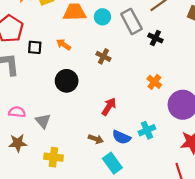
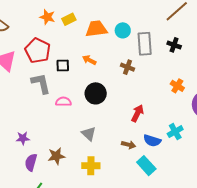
gray rectangle: (131, 21) -> (145, 44), moved, turned 30
pink semicircle: (17, 112) -> (63, 102), moved
gray triangle: (43, 121) -> (89, 134), moved

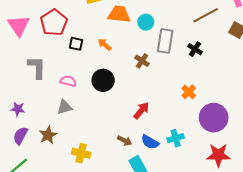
gray L-shape: (41, 83) -> (37, 67), moved
gray triangle: (89, 134) -> (65, 107), moved, turned 49
brown star: (56, 156) -> (48, 135), turned -30

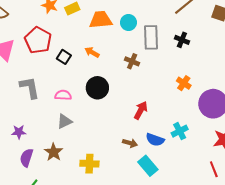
black square: (76, 44) -> (64, 57), turned 32

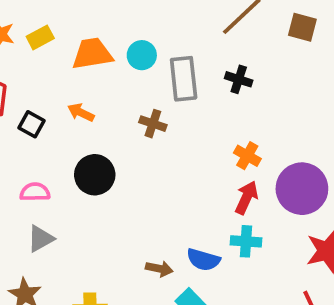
red arrow: (141, 110) -> (246, 198), moved
cyan cross: (180, 131) -> (246, 241), turned 35

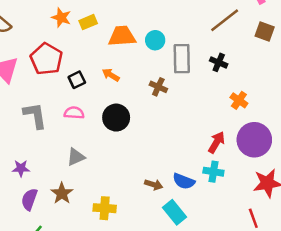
black square: (32, 124) -> (77, 80), turned 30
orange cross: (247, 156) -> (239, 100), moved
pink semicircle: (35, 192) -> (74, 113), moved

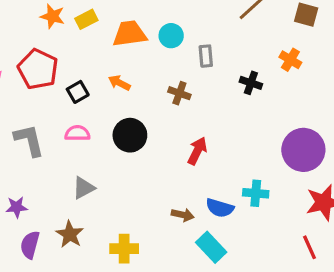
gray rectangle: (182, 59) -> (206, 56), size x0.6
black cross: (219, 62) -> (251, 83), moved
orange cross: (239, 100) -> (290, 60), moved
red arrow: (217, 142) -> (197, 151), moved

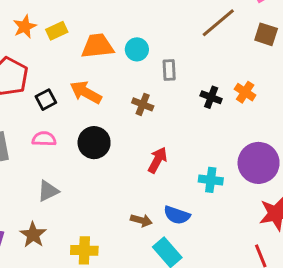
orange star: (53, 16) -> (25, 27), turned 30
orange cross: (290, 60) -> (245, 92), moved
orange arrow: (119, 83) -> (86, 92), size x1.5
cyan cross: (256, 193) -> (211, 180), moved

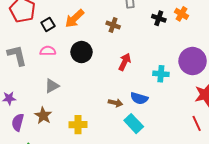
orange arrow: (86, 92) -> (75, 19), turned -70

